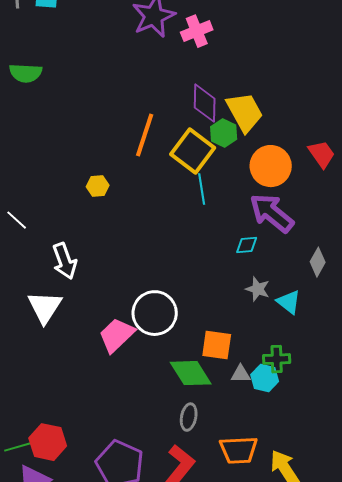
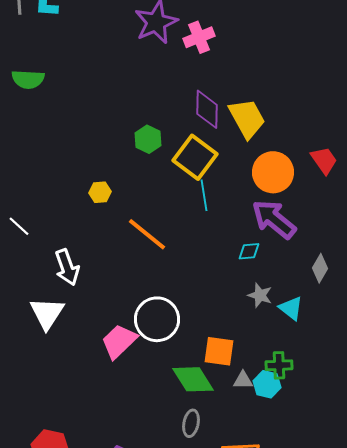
green hexagon: (224, 133) -> (148, 139), moved
orange line: (145, 135) -> (147, 234), moved, turned -69

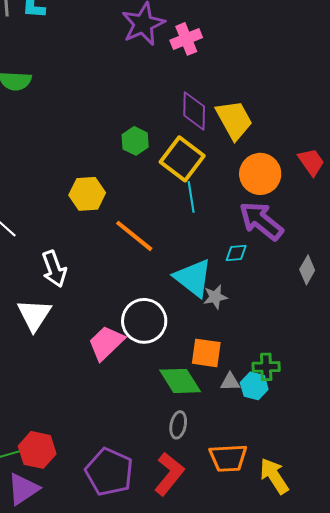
yellow hexagon: (100, 192) -> (87, 194), size x1.6
gray star: (260, 295) -> (215, 297), moved, turned -30
cyan triangle: (291, 308) -> (193, 278), moved, size x1.6

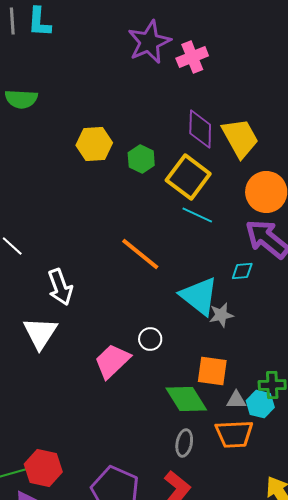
yellow hexagon: (87, 194) -> (94, 144), moved
cyan line: (191, 197) -> (197, 215), turned -56
white circle: (144, 321) -> (150, 339), size x0.5
orange trapezoid: (228, 458) -> (234, 434), moved

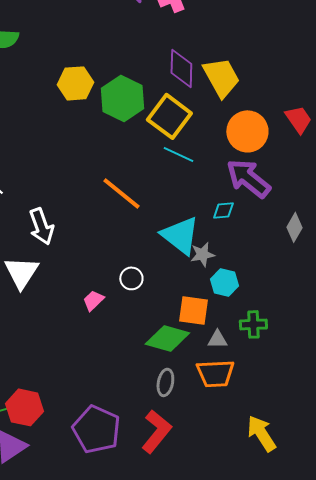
green hexagon: (141, 159) -> (122, 98), size x1.6
pink trapezoid: (112, 361) -> (93, 300), size x0.6
green diamond: (186, 399) -> (167, 338), turned -42
cyan hexagon: (260, 404) -> (224, 282), moved

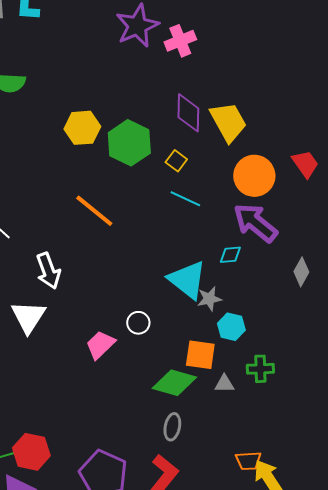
yellow square: (169, 116) -> (176, 161), size x0.5
orange line: (121, 193) -> (94, 211), moved
pink trapezoid: (93, 300) -> (100, 345), size x1.4
orange trapezoid: (215, 373) -> (248, 461), moved, size x0.7

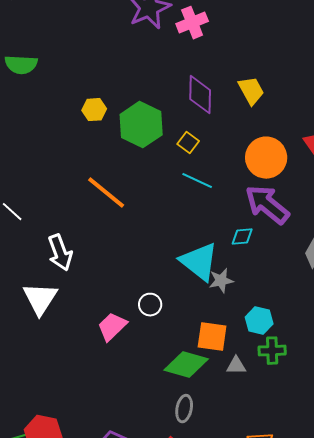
yellow trapezoid: (228, 122) -> (251, 91), moved, size x0.7
yellow hexagon: (82, 128) -> (94, 110), size x0.7
cyan hexagon: (231, 327) -> (259, 321), moved

